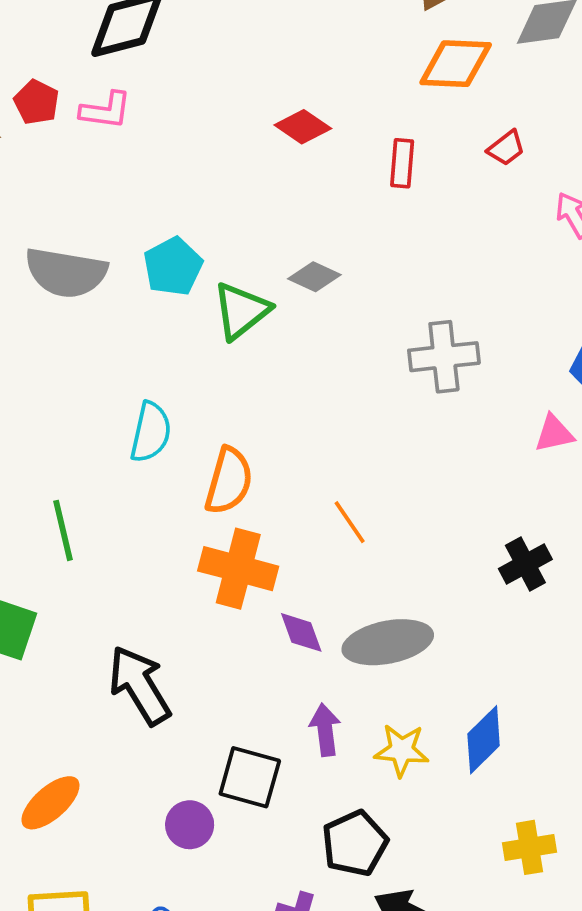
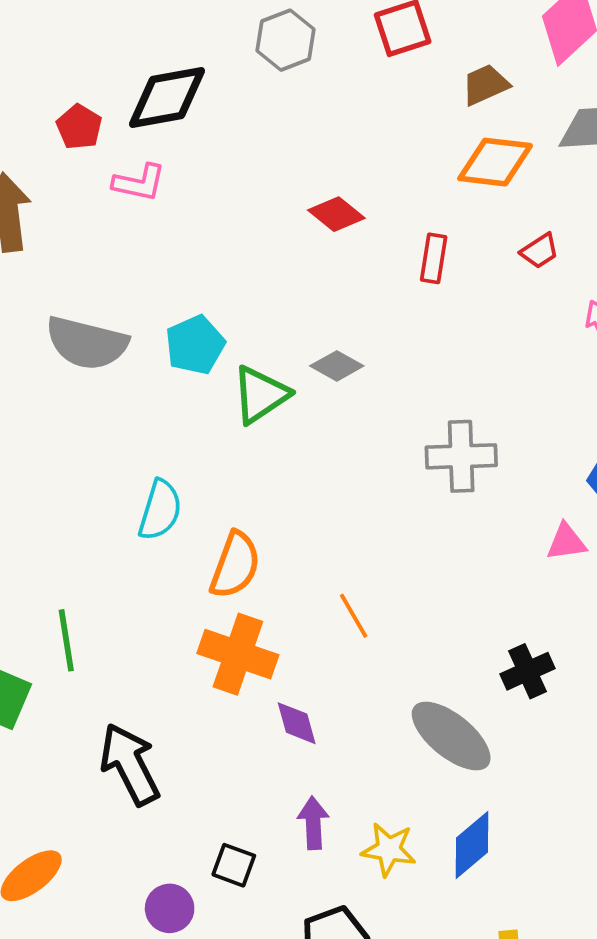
red pentagon: (36, 102) -> (79, 127), moved
green line: (63, 530) -> (66, 640), moved
gray ellipse: (388, 642) -> (451, 736), moved, turned 46
black square: (250, 777) -> (234, 865), size x0.7

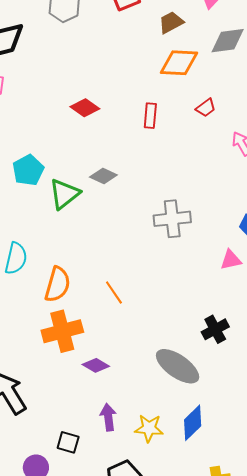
red diamond: (336, 214) -> (85, 108), moved
orange line: (354, 616) -> (114, 293), moved
orange cross: (238, 654) -> (62, 331), turned -30
purple diamond: (297, 723) -> (96, 365), turned -40

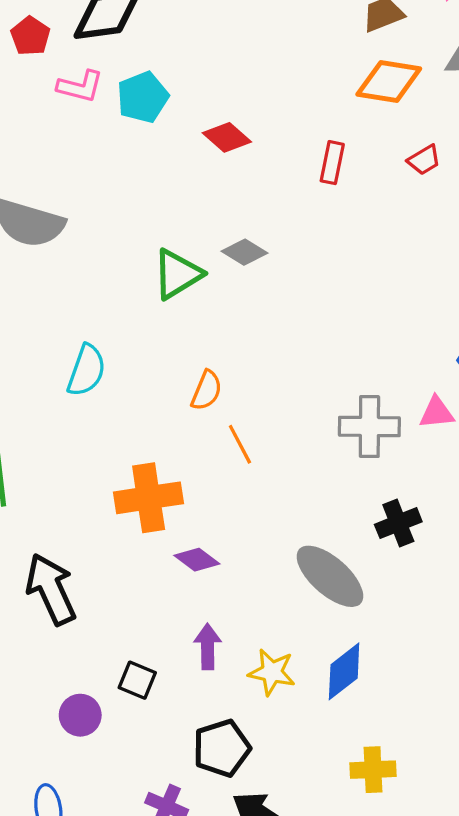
cyan pentagon: (28, 170) -> (143, 97), moved
gray cross: (172, 219) -> (369, 426), moved
orange semicircle: (57, 284) -> (207, 390), moved, size x0.7

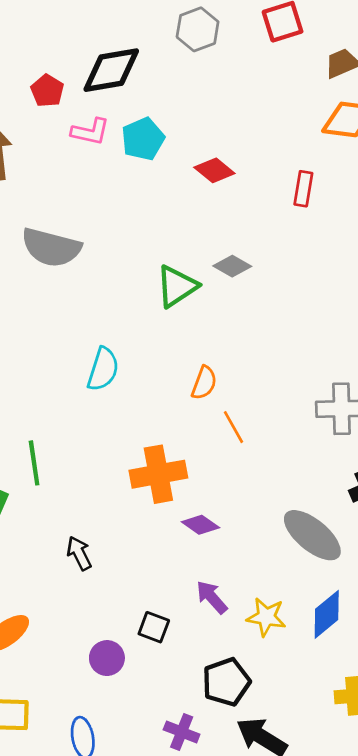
black arrow: (51, 589) -> (79, 553), size x0.6
purple arrow: (208, 647) -> (212, 597), turned -39

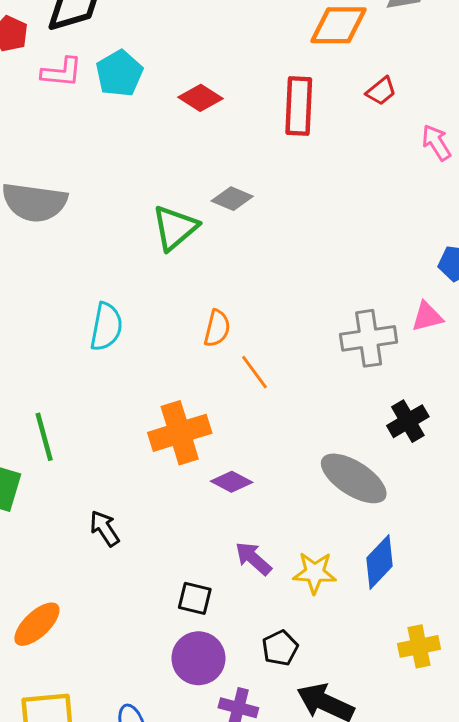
red rectangle: (303, 189) -> (299, 106), size x1.5
purple circle: (107, 658) -> (198, 658), moved, size x1.4
black pentagon: (226, 682) -> (280, 648), size x0.7

